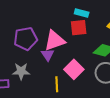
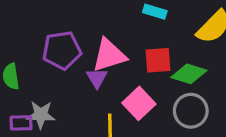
red square: (79, 28) -> (158, 60), moved
gray star: (21, 71) -> (41, 115), moved

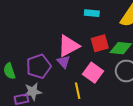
purple pentagon: (62, 50) -> (39, 66), moved

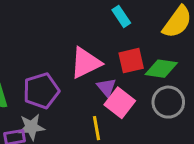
cyan rectangle: (92, 13) -> (121, 16), turned 48
purple triangle: (64, 62) -> (106, 87), moved

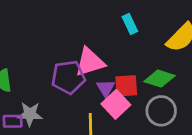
red square: (131, 61) -> (126, 86), moved
purple pentagon: (41, 91) -> (68, 77), moved

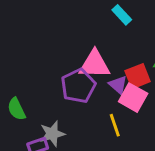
pink triangle: (90, 62) -> (95, 64), turned 36

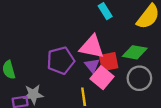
pink triangle: (95, 64) -> (92, 47), moved

